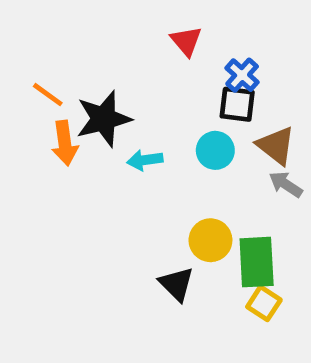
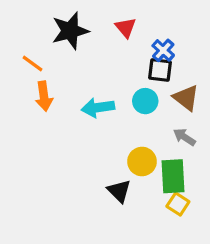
black star: (104, 119) -> (70, 31), moved
cyan arrow: (145, 160) -> (98, 108), size x1.4
gray arrow: (286, 184) -> (184, 137), moved

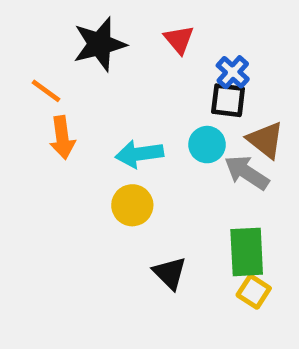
gray arrow: (184, 137) -> (247, 173), moved, size x1.4
yellow circle: (142, 162) -> (132, 205), moved

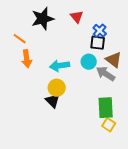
black triangle: (170, 273) -> (53, 101), moved

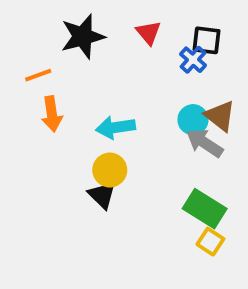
orange line: (20, 39) -> (38, 75), turned -56
black square: (98, 43) -> (207, 40), moved
cyan circle: (89, 62) -> (193, 120), moved
green rectangle: (106, 108) -> (205, 209), turned -55

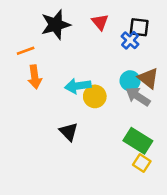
yellow circle: (110, 170) -> (95, 96), moved

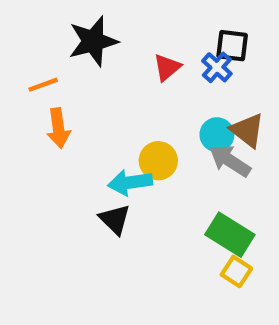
red triangle: (100, 22) -> (167, 67), moved, turned 30
cyan arrow: (78, 86) -> (130, 182), moved

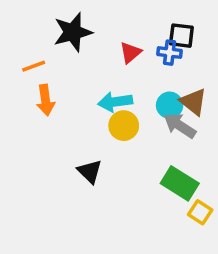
blue cross: (217, 67) -> (170, 53), turned -35
cyan arrow: (130, 182) -> (115, 102), moved
yellow square: (236, 271) -> (200, 212), moved

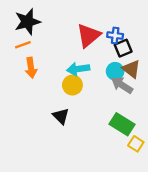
black star: (73, 32) -> (27, 22), moved
black square: (181, 36) -> (123, 48), moved, turned -30
red triangle: (130, 53) -> (89, 35), size x1.6
yellow circle: (124, 126) -> (72, 85), moved

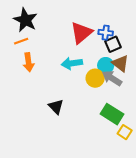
black star: (27, 22) -> (25, 20), turned -30
yellow circle: (72, 85) -> (95, 78), moved

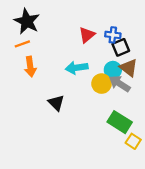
red triangle: (81, 33) -> (87, 35), size x0.7
black triangle: (56, 107) -> (56, 103), moved

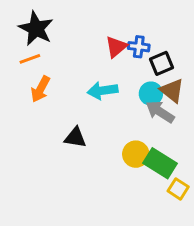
blue cross: (113, 35) -> (139, 47), moved
orange arrow: (30, 67) -> (40, 89), turned 36
yellow circle: (102, 84) -> (136, 154), moved
black triangle: (56, 103) -> (75, 137), turned -36

